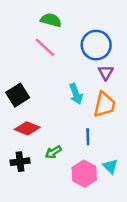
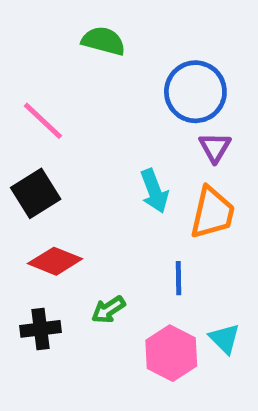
pink line: (45, 47) -> (43, 121), moved

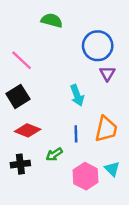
orange trapezoid: (212, 213) -> (106, 129), moved
blue line: (179, 278) -> (76, 134), moved

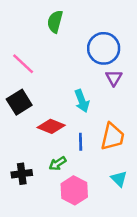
green semicircle: (52, 20) -> (55, 22), turned -90
red diamond: (28, 130) -> (51, 126), moved
pink hexagon: (86, 176) -> (74, 190), moved

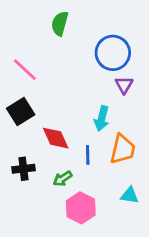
cyan arrow: (82, 101) -> (102, 118), moved, turned 35
red diamond: (51, 126) -> (56, 138), turned 44
black cross: (22, 174) -> (23, 169), moved
cyan triangle: (119, 179) -> (130, 195), turned -36

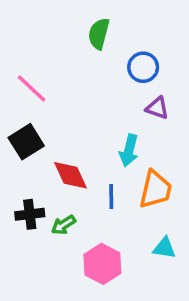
green semicircle: (60, 24) -> (99, 34), moved
blue circle: (113, 53) -> (143, 67), size x0.7
purple triangle: (124, 85) -> (157, 108), turned -42
green arrow: (63, 179) -> (63, 225), moved

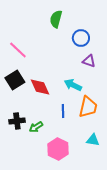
cyan arrow: (129, 150) -> (73, 85), turned 102
red diamond: (70, 175) -> (40, 87), moved

